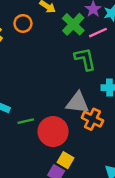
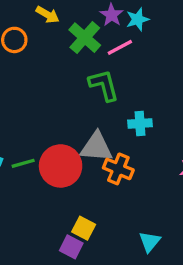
green line: (26, 121) -> (23, 163), moved
red circle: (53, 132) -> (61, 166), moved

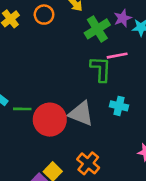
pink line: (120, 47) -> (117, 56), moved
orange cross: (118, 169) -> (88, 163), moved

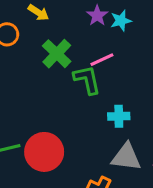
green cross: (97, 29) -> (57, 54), moved
gray triangle: (81, 114) -> (126, 157), moved

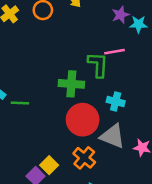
green cross: (57, 54) -> (71, 84), moved, turned 35
red circle: (44, 152) -> (83, 120), moved

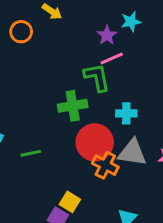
purple star: (120, 15) -> (107, 35), moved
green line: (20, 103) -> (31, 153), moved
orange cross: (84, 158) -> (105, 165), moved

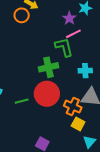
orange circle: (21, 32) -> (22, 15), moved
red circle: (95, 142) -> (47, 94), moved
yellow square: (70, 202) -> (78, 124), moved

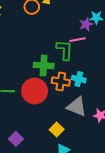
purple star: (69, 18) -> (86, 24), moved
orange cross: (73, 107) -> (61, 82), moved, turned -30

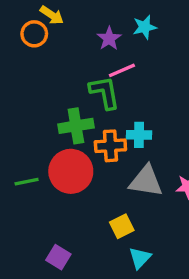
purple star: (86, 24) -> (109, 38), moved
yellow square: (57, 130) -> (122, 226), turned 32

